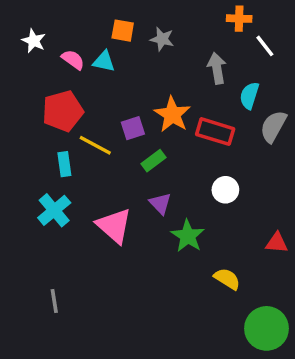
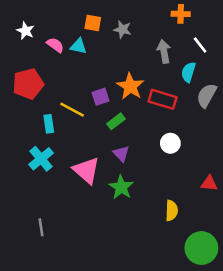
white line: (265, 46) -> (200, 45), moved
red pentagon: (63, 111) -> (28, 84), moved
green star: (188, 236) -> (121, 187), moved
yellow semicircle: (227, 279) -> (172, 211), turned 60

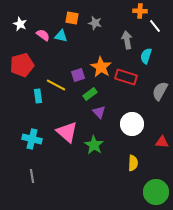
white line: (200, 45) -> (155, 26), moved
gray semicircle: (207, 95) -> (160, 91), moved
white circle: (170, 143) -> (132, 124), moved, size x1.5
purple triangle: (121, 154) -> (99, 112), moved
cyan cross: (41, 159) -> (32, 139), moved, turned -36

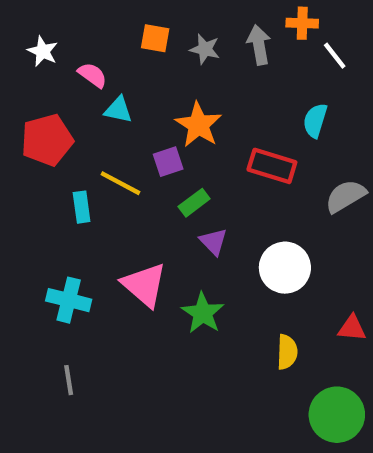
cyan triangle: (61, 36) -> (118, 110), moved
gray arrow: (127, 40) -> (259, 45), moved
orange star: (101, 67) -> (198, 125), moved
gray semicircle: (160, 91) -> (345, 196), turned 30
red triangle: (162, 142) -> (352, 328), moved

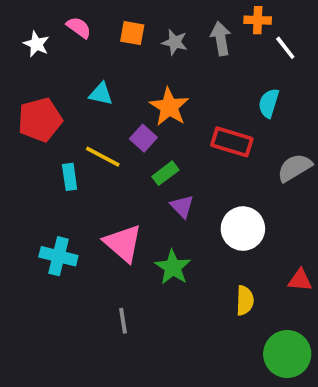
pink semicircle: (92, 75) -> (79, 28), moved
purple square: (168, 162) -> (143, 138), turned -30
gray line: (69, 380) -> (123, 321), moved

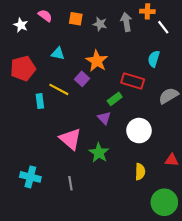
green rectangle: (165, 173) -> (115, 99), moved
cyan cross: (58, 256) -> (30, 177), moved

